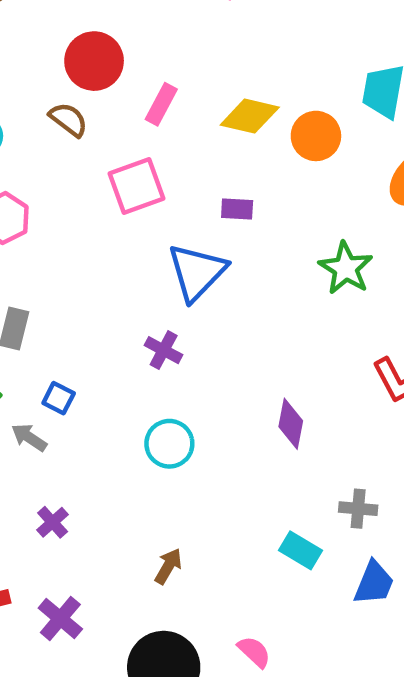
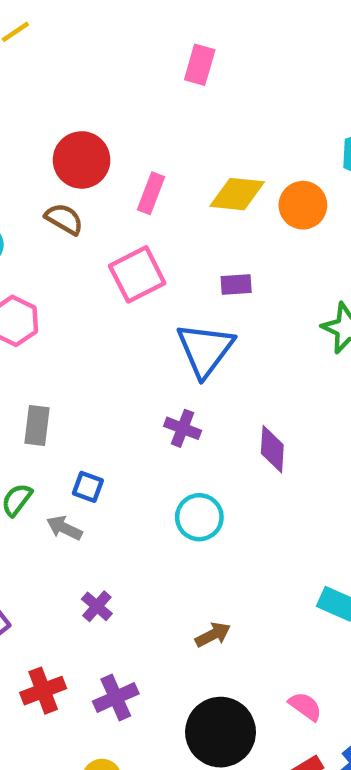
purple diamond: (291, 424) -> (272, 449), moved
brown arrow: (168, 566) -> (213, 635), turned 40
purple cross: (60, 618) -> (116, 697), turned 33

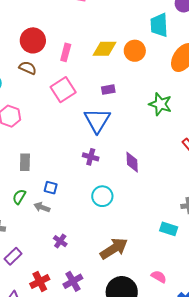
brown arrow: (213, 635) -> (114, 249), size x1.8

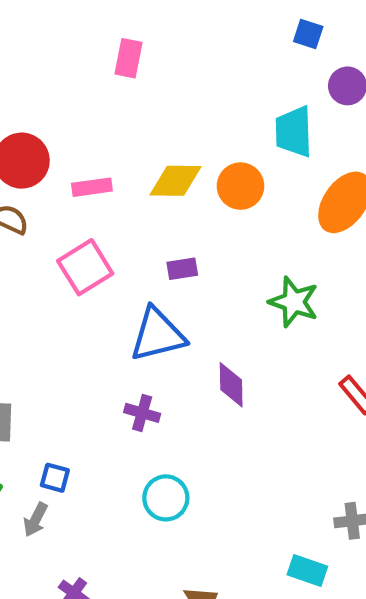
pink rectangle: (66, 52) -> (92, 187), turned 66
blue triangle: (97, 120) -> (158, 335), turned 44
purple diamond: (132, 162) -> (231, 385), moved
gray arrow: (42, 207) -> (36, 520), turned -84

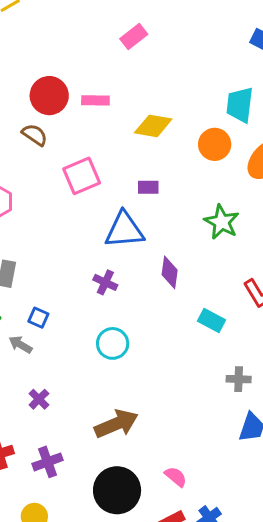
pink rectangle: (128, 58) -> (134, 36), turned 32
orange circle: (241, 186) -> (215, 144), moved
pink rectangle: (92, 187) -> (95, 100), moved
gray arrow: (36, 520) -> (20, 345), turned 85
cyan rectangle: (307, 570) -> (211, 321), moved

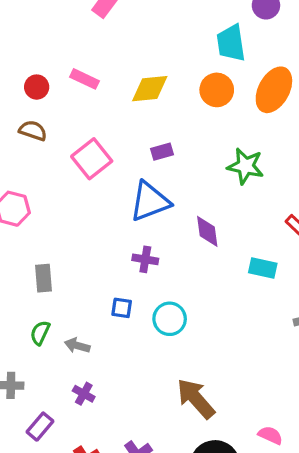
red circle: (49, 96) -> (37, 87), size x0.6
pink rectangle: (95, 100) -> (85, 79), turned 40
blue square: (38, 318) -> (122, 308), moved
purple cross: (39, 399) -> (84, 394), moved
brown arrow: (116, 424) -> (196, 399), turned -93

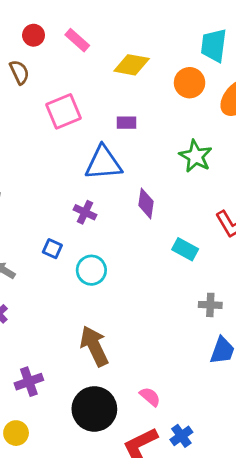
brown semicircle: (33, 131) -> (19, 72), turned 30

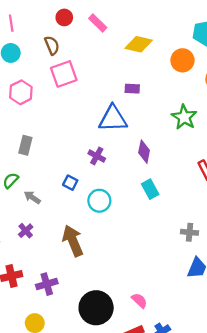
pink square: (64, 111) -> (64, 74), moved
cyan rectangle: (185, 249) -> (150, 189), moved, turned 30
brown arrow: (94, 346) -> (73, 241), moved

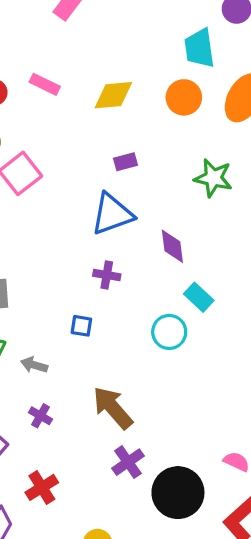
cyan circle: (99, 201) -> (169, 332), moved
purple cross: (47, 284) -> (128, 462), moved

